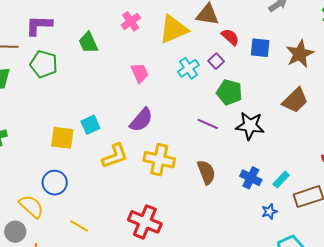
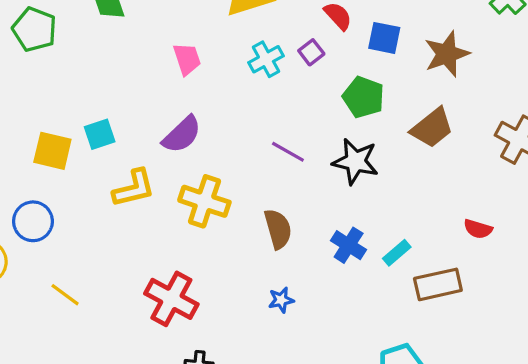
green pentagon: (229, 92) -> (363, 97), moved
blue star: (269, 212) -> (281, 300), moved

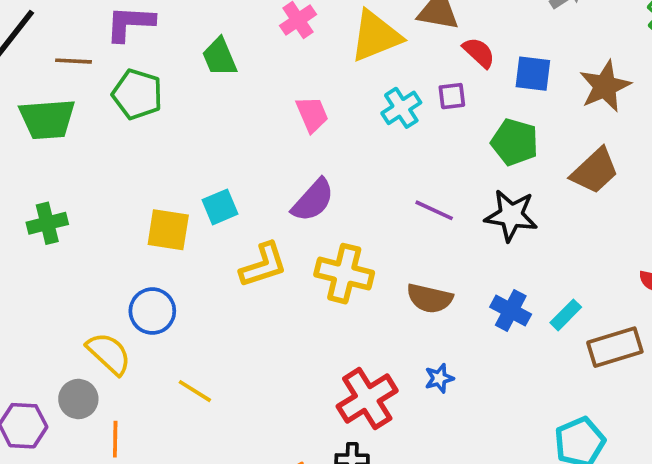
purple square: (311, 52) -> (452, 96), turned 35
brown semicircle: (278, 229) -> (430, 298), turned 123
red cross: (171, 299) -> (367, 398), moved, turned 34

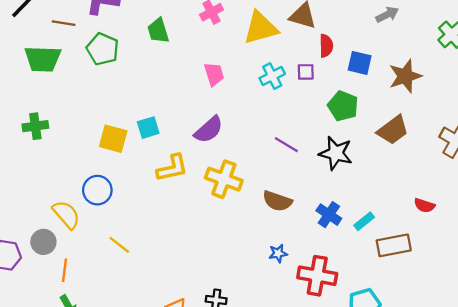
red semicircle: (479, 53) -> (326, 46), turned 40
red cross: (367, 398) -> (317, 276), moved, turned 36

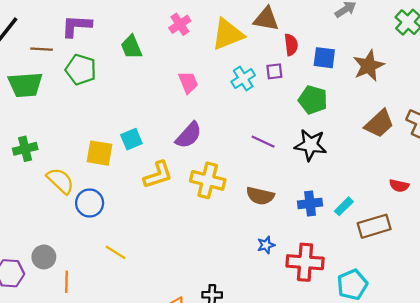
brown trapezoid: (393, 130) -> (379, 124), moved
yellow semicircle: (66, 215) -> (60, 181), moved
blue cross: (329, 215) -> (310, 203), turned -35

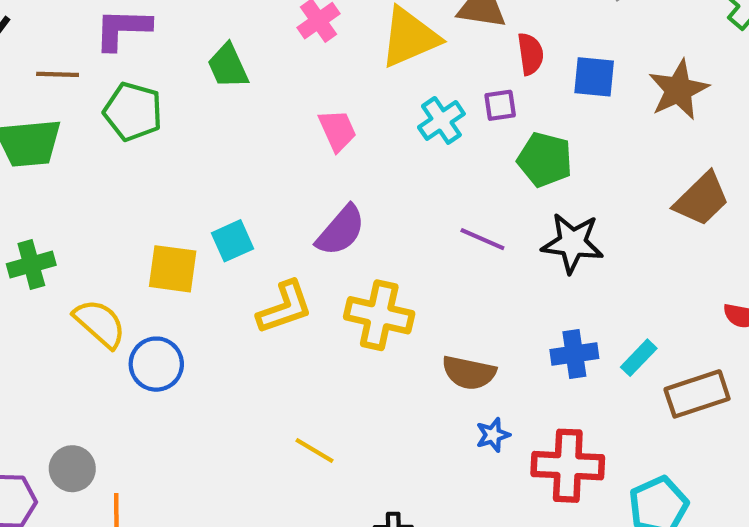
green pentagon: (313, 100) -> (545, 160), moved
brown semicircle: (260, 196) -> (469, 373), moved
yellow line: (116, 252) -> (315, 450), moved

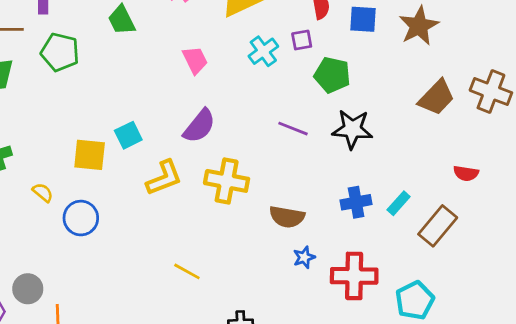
yellow semicircle: (100, 323) -> (43, 192), size x0.6
brown rectangle: (697, 394) -> (438, 226), turned -30

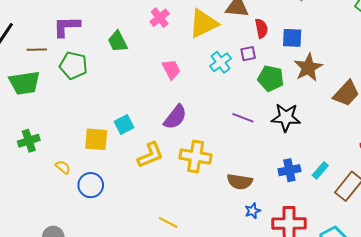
brown star: (419, 26) -> (308, 68), moved

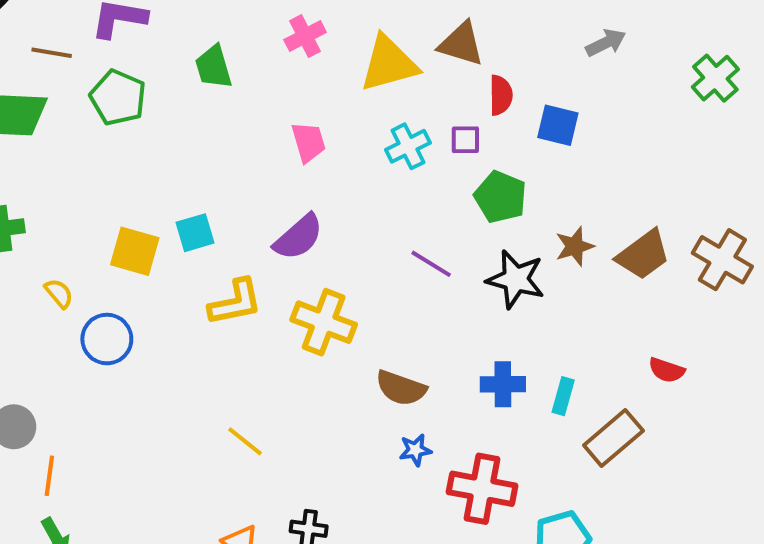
brown star: (308, 68) -> (575, 246), moved, size x0.7
cyan rectangle: (320, 170) -> (563, 396), turned -36

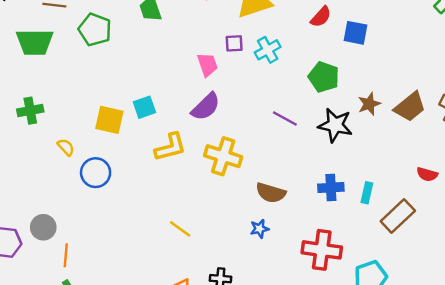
red semicircle: (501, 95) -> (321, 17), turned 45
purple square: (465, 140) -> (234, 43), moved
pink trapezoid: (309, 142) -> (207, 65), moved
blue star: (415, 450) -> (259, 229), moved

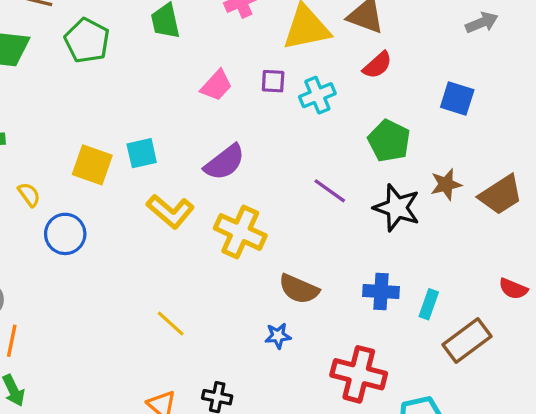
red semicircle: (321, 17) -> (377, 65), moved
blue square: (356, 33) -> (457, 98), moved
pink trapezoid: (207, 65) -> (216, 85), moved, turned 55
yellow L-shape: (170, 147) -> (170, 211), turned 48

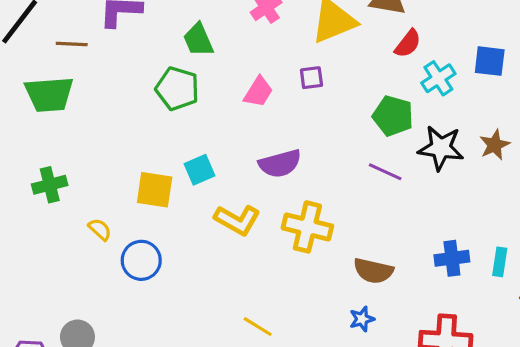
green pentagon: (87, 41) -> (177, 89), moved
cyan cross: (317, 95) -> (438, 78), moved
green pentagon: (389, 141) -> (393, 116), moved
purple semicircle: (225, 162) -> (280, 164), turned 33
black star: (397, 208) -> (441, 148), moved

